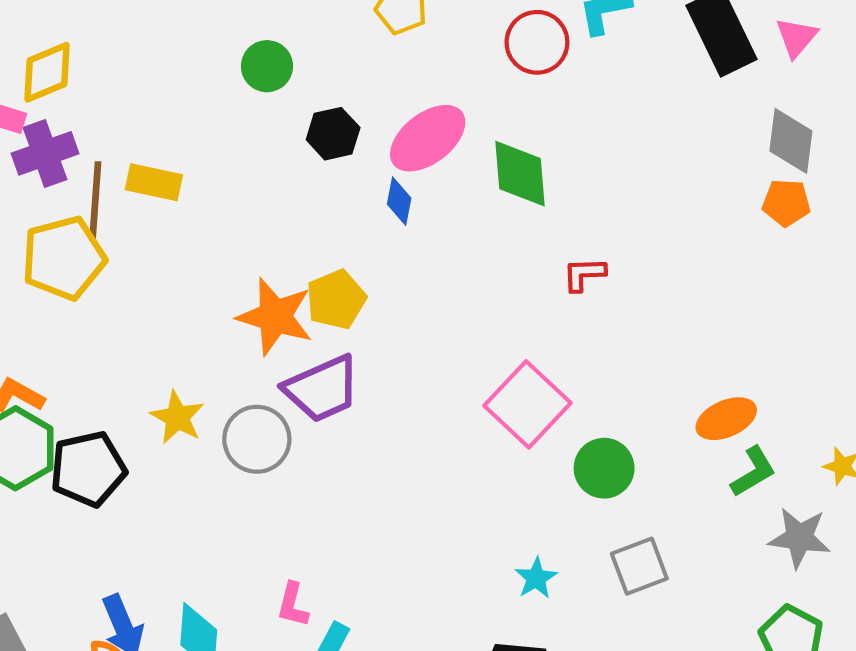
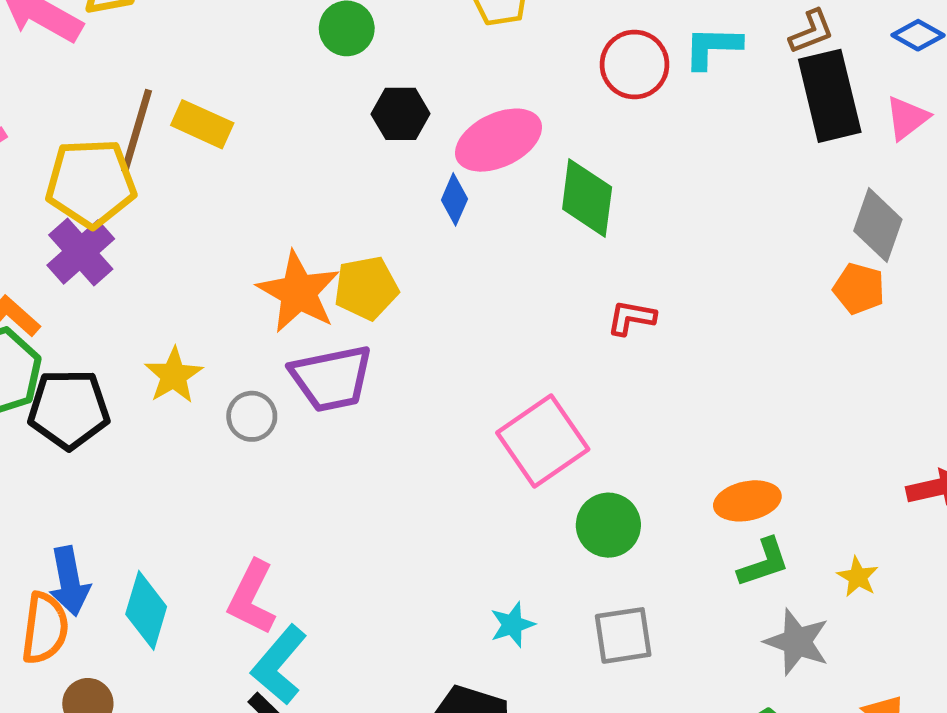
purple cross: (45, 153) -> (81, 252), moved, turned -34
gray circle: (257, 439) -> (252, 416), size x0.7
pink L-shape: (293, 605) -> (252, 598), size x1.5

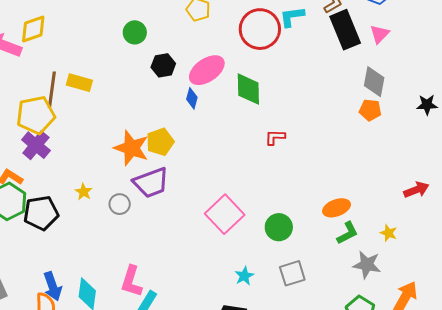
red circle: (635, 65) -> (260, 29), size x1.4
yellow star: (174, 375) -> (84, 192), size x0.7
pink square: (543, 441) -> (225, 214), moved

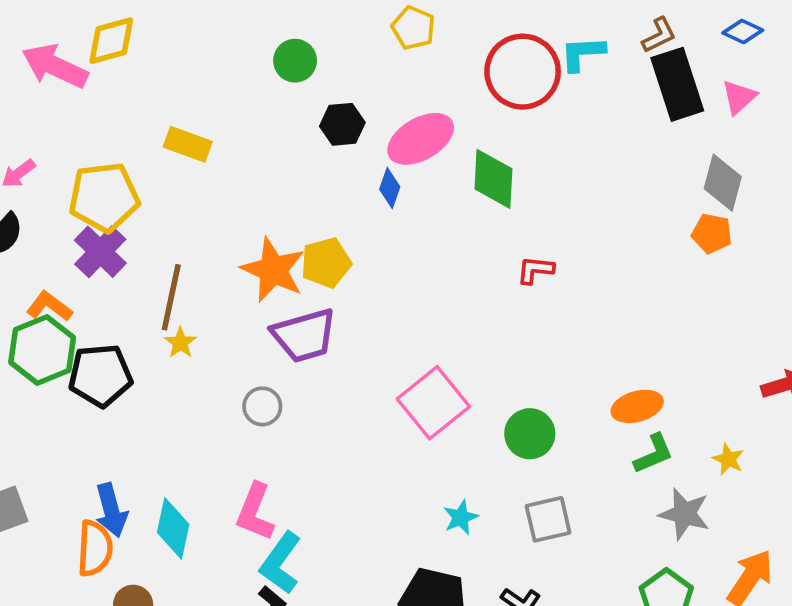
brown line: (52, 90) -> (171, 297), moved
gray circle: (120, 204) -> (262, 406), moved

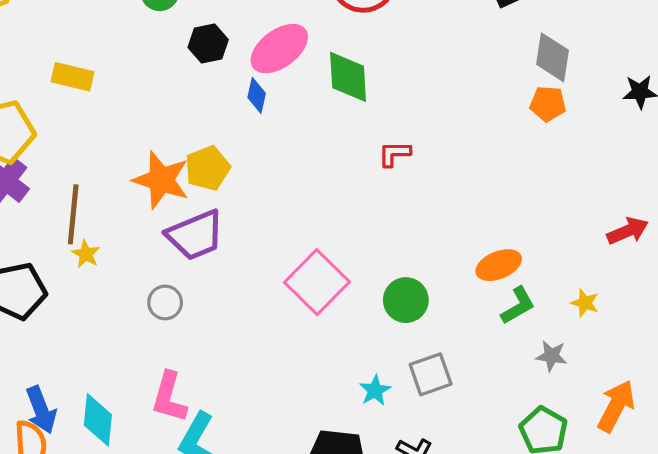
gray star: (685, 514) -> (551, 356), size x0.7
cyan star: (461, 517) -> (375, 390), moved

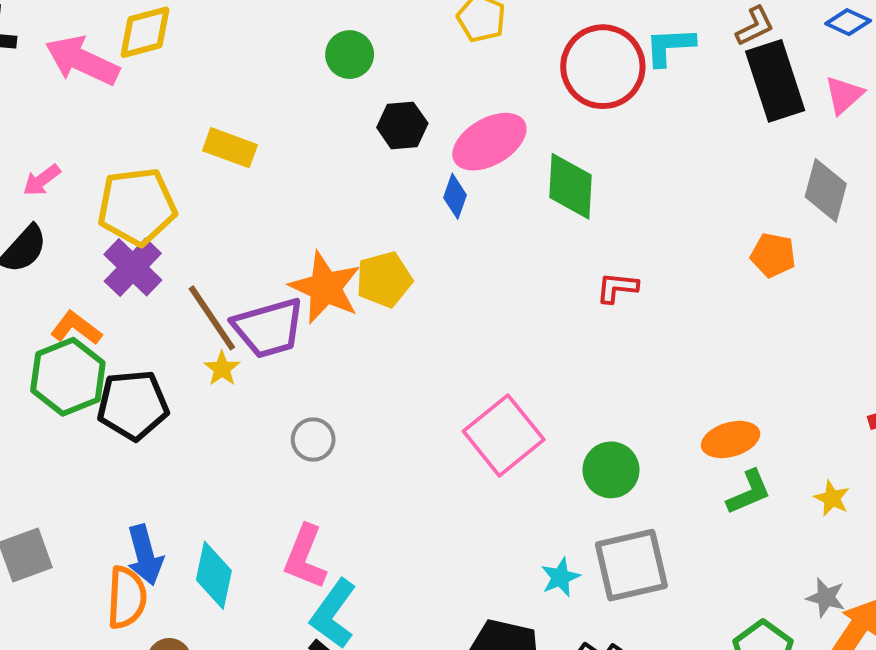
orange pentagon: (548, 104) -> (773, 255), moved
brown line: (73, 214) -> (212, 318), turned -46
purple trapezoid: (195, 235) -> (269, 328), moved
gray star: (551, 356) -> (826, 598), moved
gray square: (431, 374) -> (631, 565), size x1.4

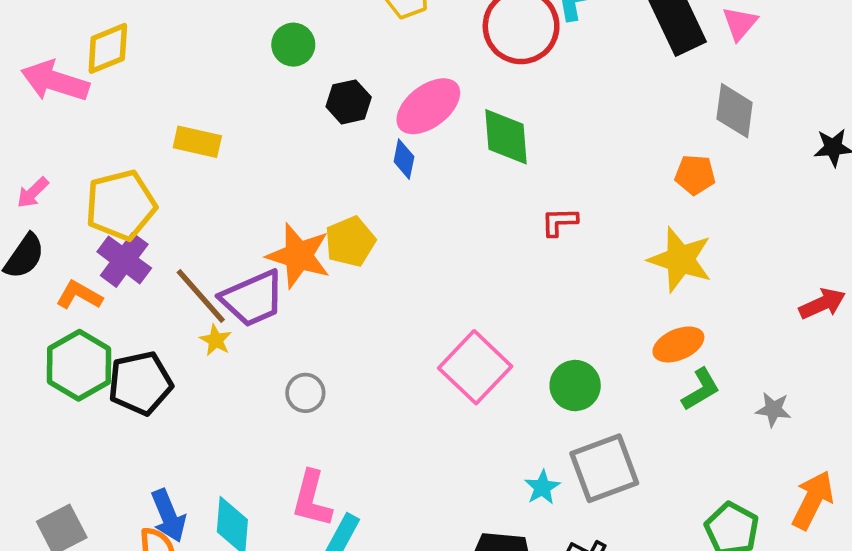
orange L-shape: (76, 328) -> (79, 295), moved
yellow star: (832, 498) -> (680, 260), moved, size x2.0
gray star: (826, 598) -> (773, 409), moved

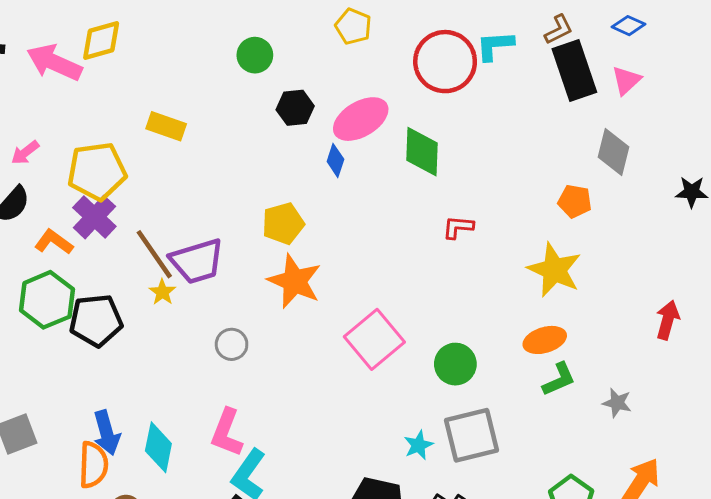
orange star: (299, 256) -> (295, 281), moved
red arrow: (822, 304) -> (668, 320), turned -57

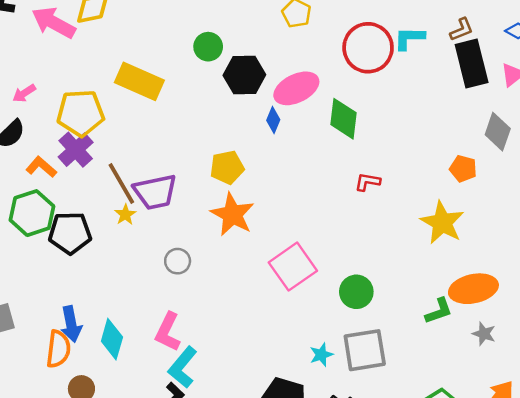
green circle: (255, 55) -> (208, 47), moved
black hexagon: (295, 108) -> (244, 75), size x1.4
yellow rectangle: (166, 126) -> (139, 81), size x1.5
orange ellipse: (545, 340) -> (473, 289), moved, size x1.4

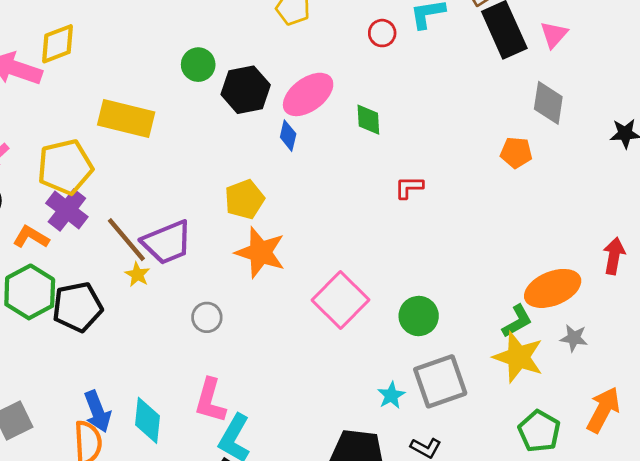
red circle: (368, 48) -> (382, 33), size x0.5
green diamond: (344, 119) -> (368, 120), size x0.7
yellow star: (442, 223) -> (518, 357), moved

